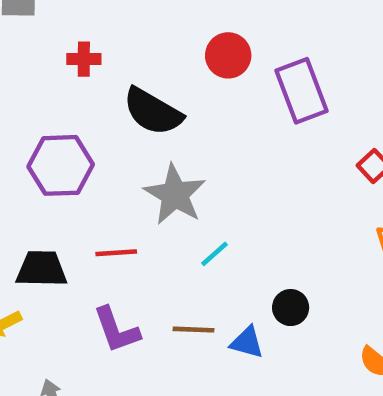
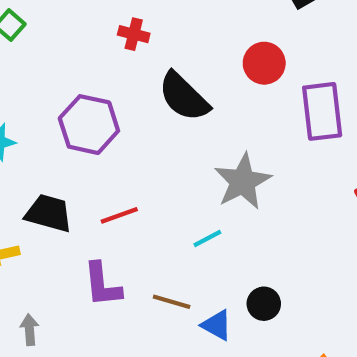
gray star: (175, 195) -> (243, 182), moved
red line: (116, 253) -> (119, 215), turned -30

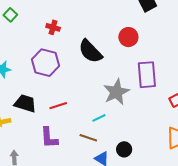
red cross: (134, 34) -> (53, 27), moved
purple rectangle: (322, 111) -> (147, 75), moved
brown line: (172, 302) -> (88, 138), moved

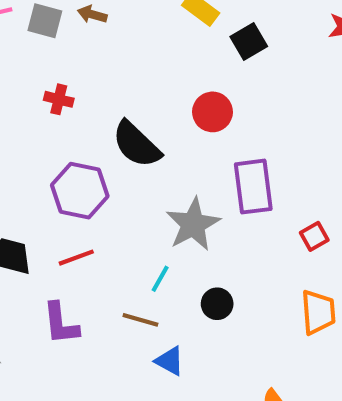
purple hexagon: (46, 63) -> (80, 191), moved
cyan line: (99, 118) -> (160, 279), turned -32
black circle: (124, 149) -> (217, 304), moved

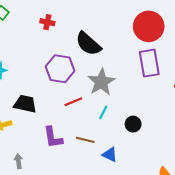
red circle: (212, 112) -> (149, 26), moved, size x1.5
gray star: (193, 224) -> (101, 82), moved
red line: (76, 258) -> (73, 102), moved
brown line: (140, 320) -> (85, 140), moved

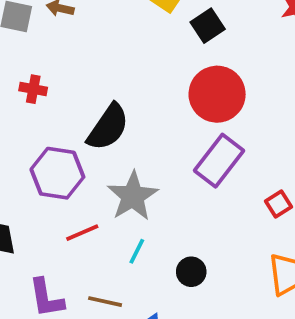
black semicircle: (88, 44) -> (108, 127), turned -96
purple rectangle: (149, 63) -> (219, 161), turned 48

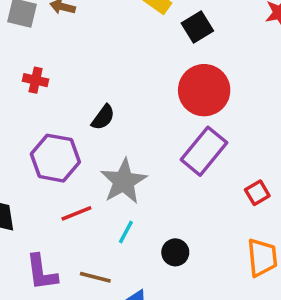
black semicircle: (108, 127) -> (103, 117), size x0.6

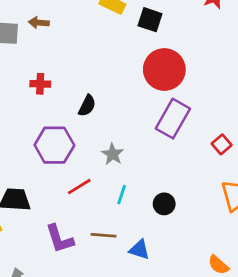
black square: (197, 27) -> (150, 20), turned -30
red cross: (36, 80) -> (40, 84), moved
gray star: (124, 181) -> (113, 154), size x0.6

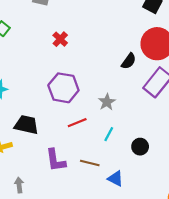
red cross: (40, 84) -> (60, 39), turned 32
black semicircle: (87, 106) -> (129, 61), moved

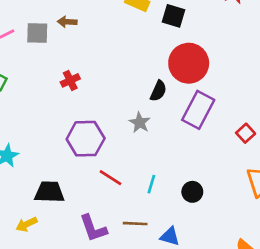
red cross: (60, 39) -> (70, 80), turned 32
gray star: (107, 102) -> (140, 123), moved
red line: (77, 123) -> (111, 178), turned 66

